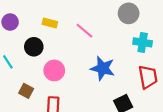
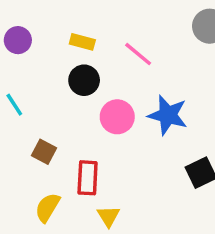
black circle: (34, 47) -> (84, 80), moved
pink circle: (54, 70) -> (117, 117), moved

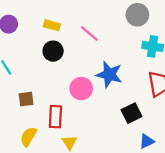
pink circle: (117, 117) -> (81, 89), moved
brown square: (44, 152) -> (26, 99), turned -35

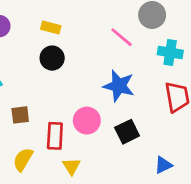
pink line: (89, 34) -> (122, 37), moved
pink circle: (81, 89) -> (87, 121), moved
black square: (132, 113) -> (127, 132), moved

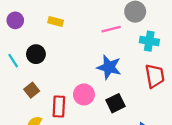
pink line: (122, 37) -> (111, 29), turned -54
black circle: (52, 58) -> (36, 54), moved
brown square: (20, 115) -> (32, 90), turned -32

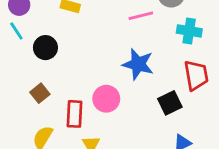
cyan line: (13, 61) -> (16, 31), moved
black square: (116, 103) -> (170, 103), moved

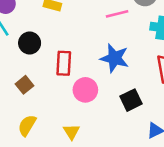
black square: (170, 103) -> (131, 100), moved
red rectangle: (74, 114) -> (64, 63), moved

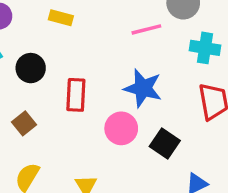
pink circle: (85, 90) -> (121, 128), moved
black square: (131, 100) -> (165, 143), turned -30

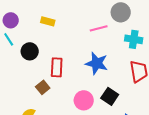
brown square: (24, 123) -> (43, 87), moved
pink circle: (121, 128) -> (84, 100), moved

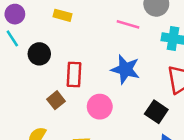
pink line: (99, 28) -> (128, 24), turned 30
black square: (110, 96) -> (156, 112), moved
pink circle: (84, 100) -> (100, 107), moved

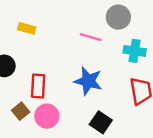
pink circle: (100, 107) -> (47, 116), moved
black square: (156, 112) -> (101, 122), moved

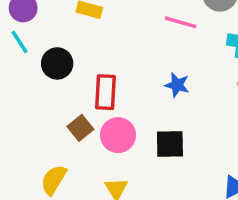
blue star: (88, 81) -> (177, 85), size x0.6
black square: (101, 122) -> (170, 144), moved, turned -35

